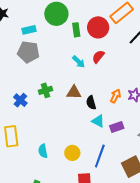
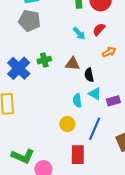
orange arrow: (115, 96) -> (109, 52), moved, turned 32
blue cross: (20, 100) -> (19, 68), size x1.6
cyan semicircle: (43, 151) -> (77, 101), moved

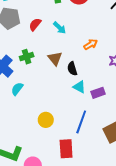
red semicircle: (99, 29) -> (35, 24), moved
brown triangle: (73, 64) -> (55, 58), turned 49
cyan semicircle: (77, 101) -> (17, 89), moved, turned 48
yellow circle: (67, 124) -> (46, 120), moved

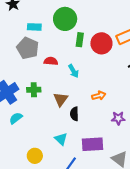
red semicircle: (35, 24) -> (51, 61), turned 40
cyan triangle: (79, 87) -> (61, 139), moved
purple rectangle: (98, 93) -> (93, 144), size x1.5

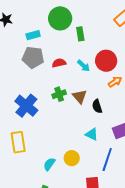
red circle: (101, 43) -> (106, 61), moved
green cross: (34, 90) -> (59, 94), moved
cyan semicircle: (16, 118) -> (49, 164), moved

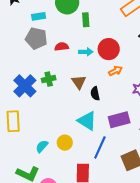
cyan arrow: (84, 66) -> (86, 52), turned -48
green cross: (59, 94) -> (49, 79), moved
cyan triangle: (92, 134) -> (87, 121), size x1.5

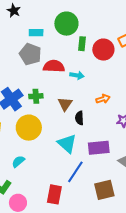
red semicircle: (62, 47) -> (54, 66), size x1.5
red circle: (109, 49) -> (103, 50), moved
yellow circle: (65, 143) -> (29, 128), moved, size x1.6

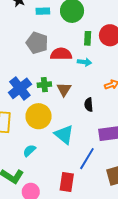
cyan rectangle: (36, 33) -> (43, 11), moved
green rectangle: (82, 44) -> (88, 38), moved
brown triangle: (65, 104) -> (64, 89), moved
cyan triangle: (67, 144) -> (64, 135), moved

